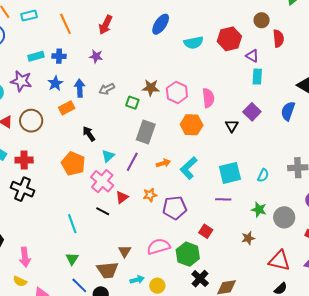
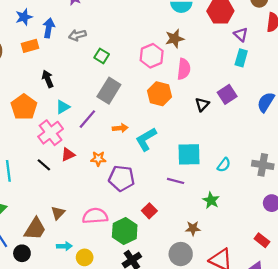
brown star: (151, 88) -> (175, 39), moved, turned -30
gray circle: (284, 217) -> (181, 254), moved
brown trapezoid: (108, 270) -> (35, 229), turned -65

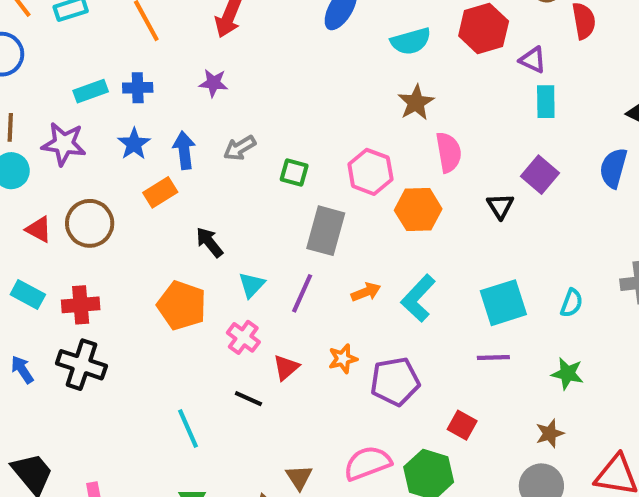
pink hexagon: (152, 56) -> (370, 172), moved
pink cross: (51, 133) -> (243, 337), size x0.7

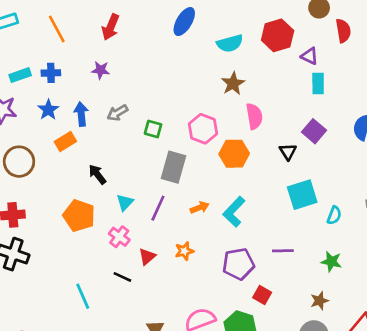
cyan square: (503, 303) -> (302, 195), moved
purple pentagon: (395, 381) -> (238, 264), moved

